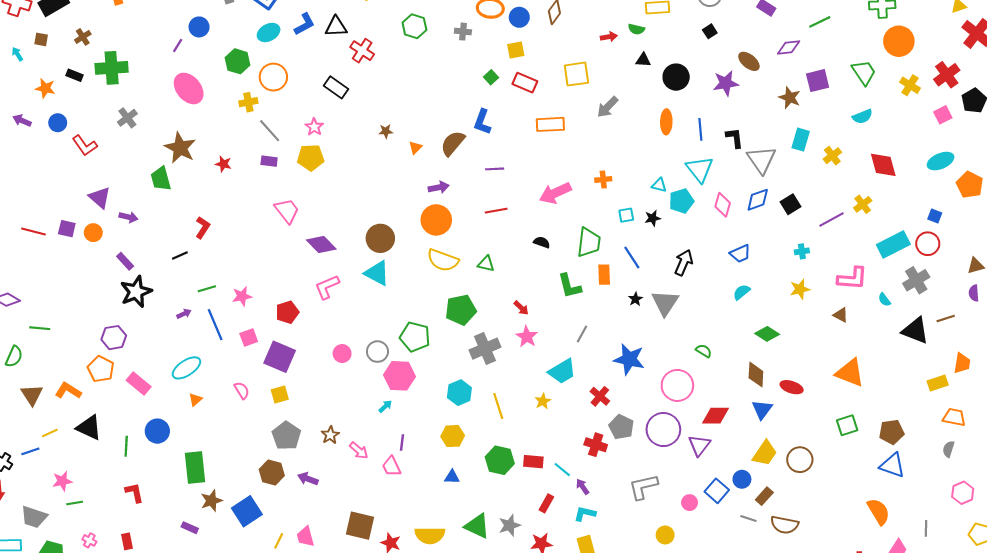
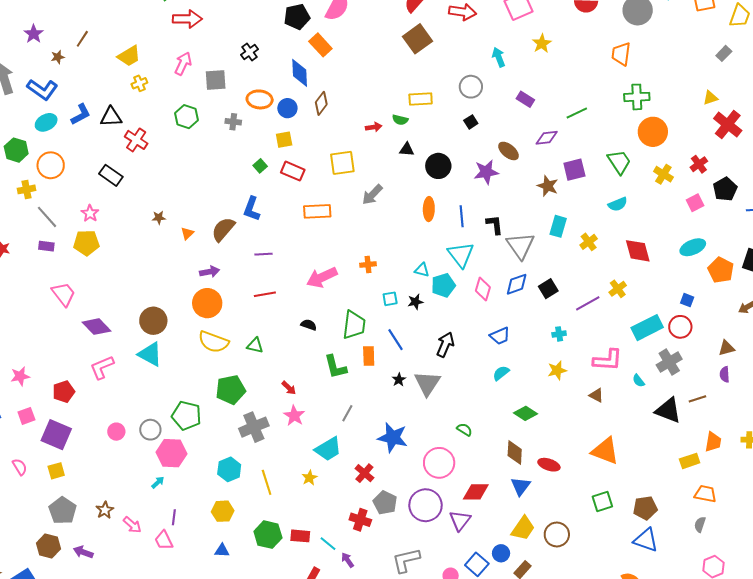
red cross: (947, 75) -> (699, 164), size x0.7

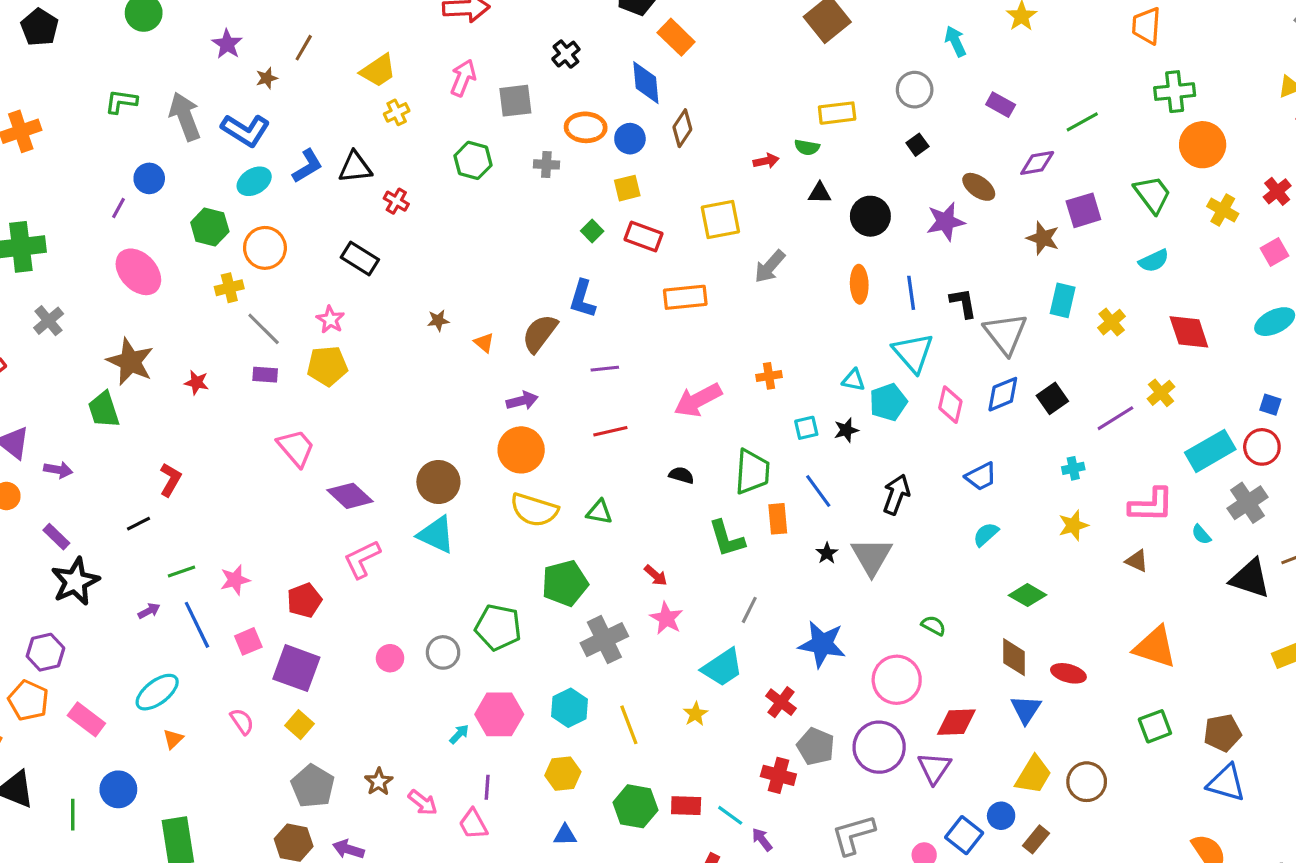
red cross: (136, 140) -> (396, 201), size x0.7
orange triangle: (187, 233) -> (484, 343), turned -32
pink hexagon: (171, 453) -> (499, 714), moved
yellow square: (56, 471) -> (299, 725), turned -30

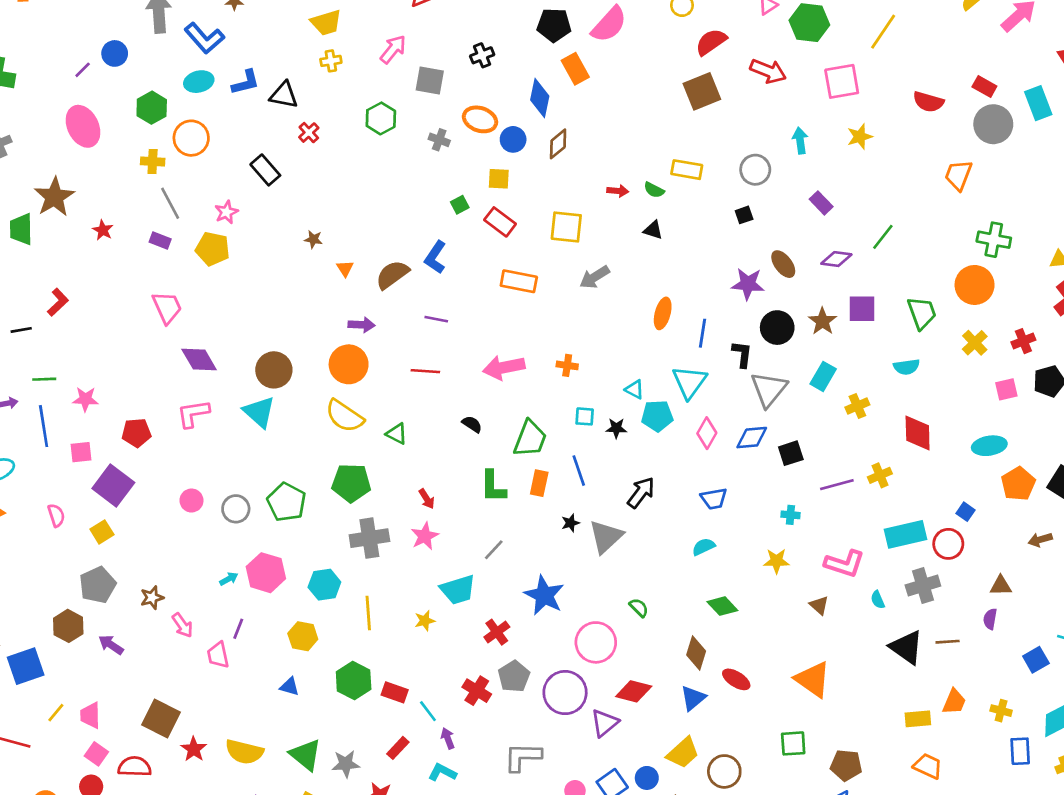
green cross: (1175, 92) -> (994, 240), moved
green line: (1082, 122) -> (883, 237), turned -40
black circle: (870, 216) -> (777, 328), moved

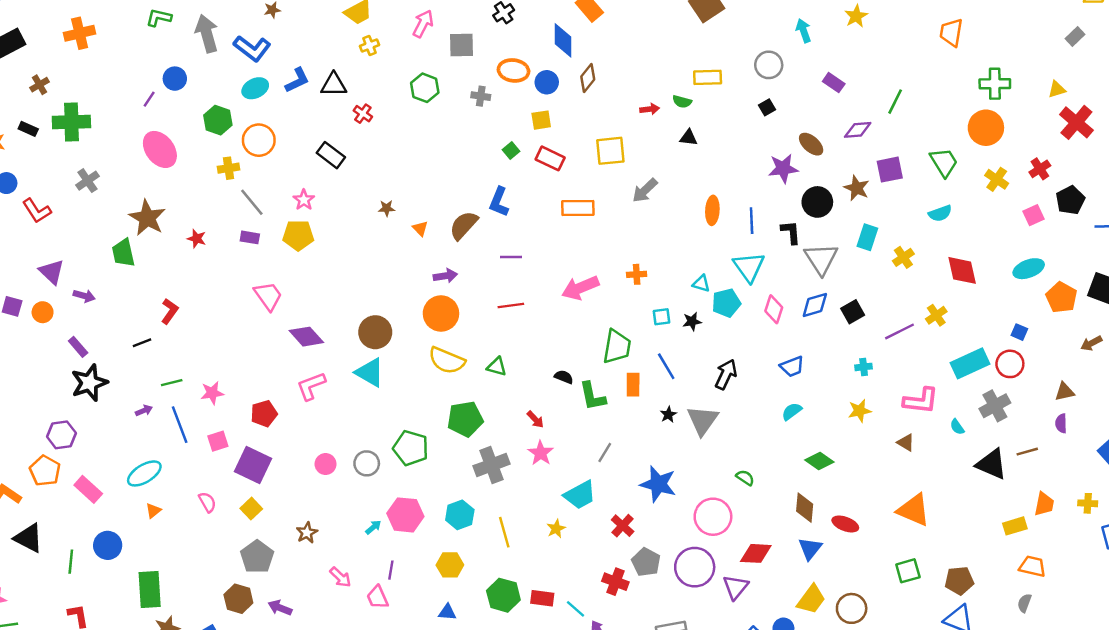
black semicircle: (472, 424) -> (564, 377), moved
brown star: (152, 598) -> (307, 533), moved

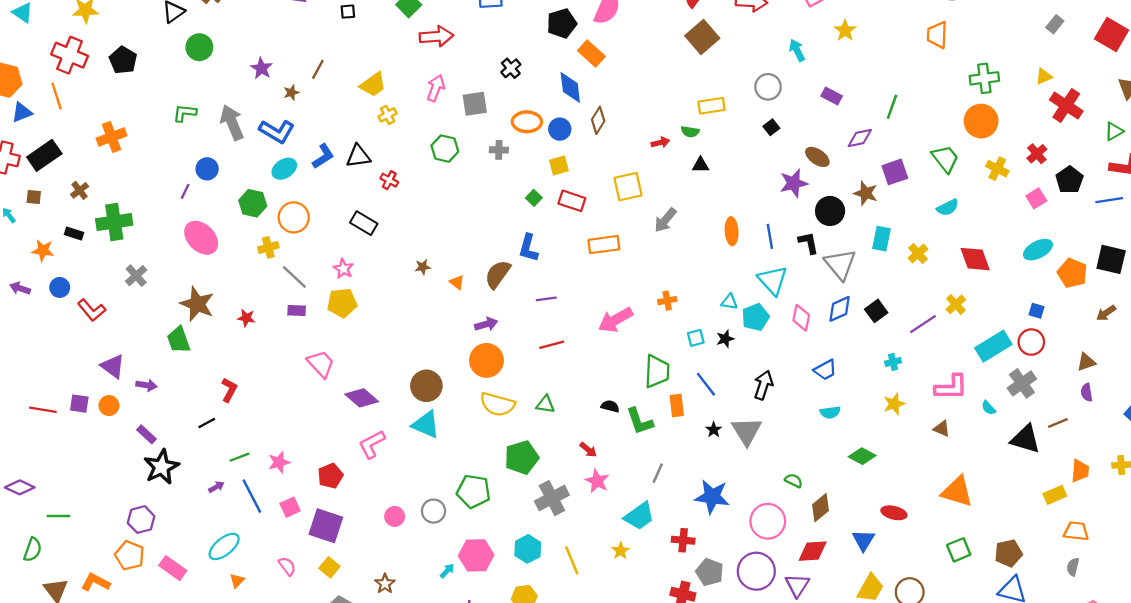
cyan semicircle: (792, 411) -> (830, 412), turned -144
brown diamond: (805, 508) -> (820, 508), moved, turned 52
red cross: (623, 526) -> (683, 540), turned -30

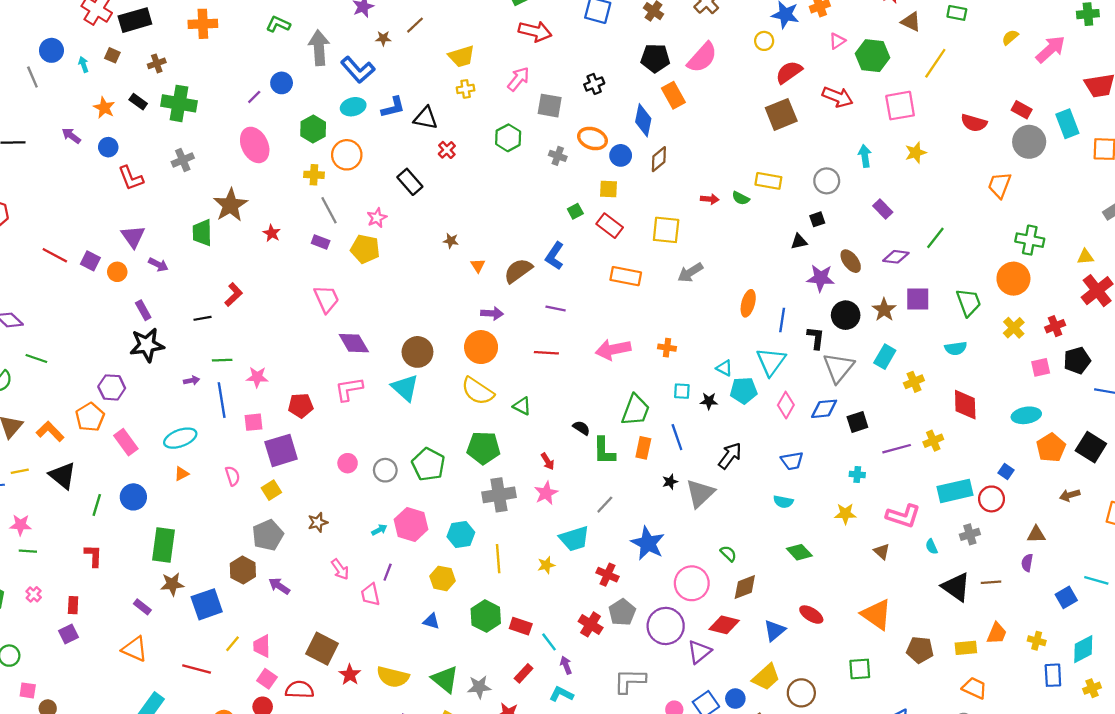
black triangle: (700, 165) -> (799, 242), moved, turned -30
gray cross: (1022, 383) -> (970, 534), size x0.7
purple square: (326, 526) -> (281, 450), turned 36
brown pentagon: (1008, 553) -> (920, 650), moved

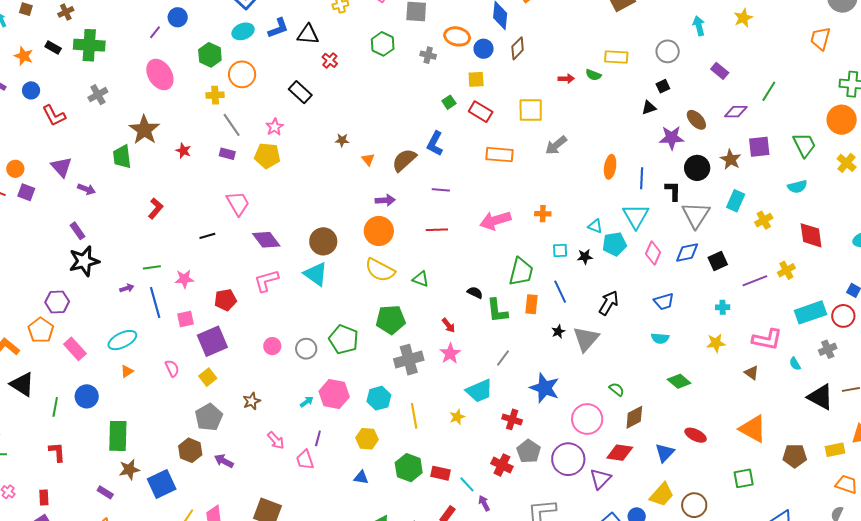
orange circle: (117, 272) -> (15, 169), moved
black line: (202, 318) -> (207, 236), moved

